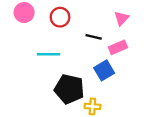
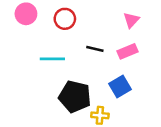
black line: (94, 37) -> (95, 49), moved
blue square: (104, 70) -> (120, 86), moved

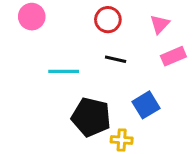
red circle: (65, 19) -> (108, 20), moved
pink rectangle: (128, 51) -> (173, 56), moved

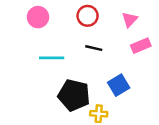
pink circle: (32, 17) -> (38, 17), moved

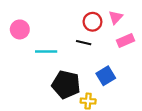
red circle: (88, 16) -> (92, 22), moved
pink circle: (38, 17) -> (20, 29), moved

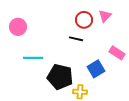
pink rectangle: (126, 40) -> (117, 53), moved, turned 56
cyan line: (46, 51) -> (33, 58), moved

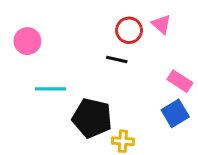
pink triangle: (105, 16) -> (161, 24), turned -32
blue square: (96, 69) -> (175, 113), moved

